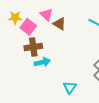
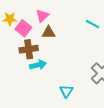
pink triangle: (46, 15) -> (42, 16), turned 32
brown triangle: (60, 24) -> (49, 32), moved, turned -32

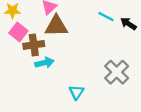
pink square: (23, 28) -> (18, 32), moved
brown triangle: (49, 32) -> (56, 26), size x1.5

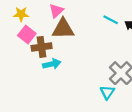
cyan triangle: (76, 92) -> (107, 92), moved

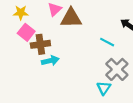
cyan line: (111, 20) -> (107, 42), moved
brown triangle: (63, 29) -> (71, 18), moved

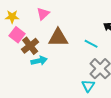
brown triangle: (71, 18) -> (58, 38), moved
brown cross: (40, 44) -> (30, 46), turned -30

